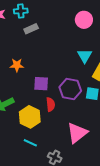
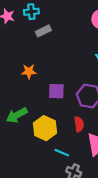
red semicircle: (51, 104) -> (79, 124), moved
cyan line: (30, 143) -> (62, 153), moved

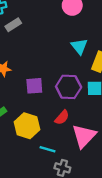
red semicircle: (79, 124) -> (62, 117), turned 56

